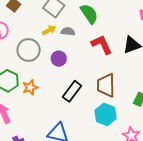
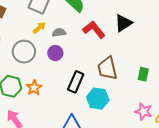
gray semicircle: (68, 31) -> (59, 32), moved
cyan hexagon: (106, 114) -> (98, 99), moved

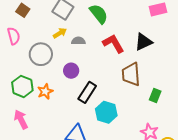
purple circle: (55, 53) -> (71, 71), moved
brown trapezoid: (107, 68) -> (131, 74), moved

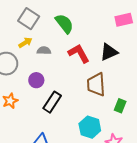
cyan hexagon: (106, 112) -> (90, 127), moved

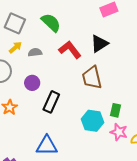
green rectangle: (120, 106) -> (115, 110), moved

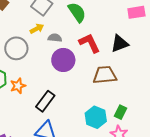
brown trapezoid: (92, 78) -> (105, 75), turned 85
purple circle: (32, 83) -> (63, 60), moved, size x1.5
black rectangle: (51, 102) -> (45, 101), moved

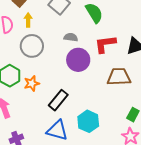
yellow arrow: (37, 29) -> (28, 20), moved, turned -64
red L-shape: (89, 43) -> (105, 44), turned -75
cyan hexagon: (96, 117) -> (88, 121), moved

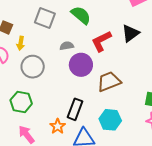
yellow arrow: (28, 20) -> (21, 43), turned -152
brown trapezoid: (119, 77) -> (109, 81), moved
orange star: (32, 83) -> (58, 126), moved

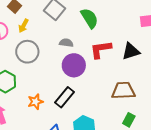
brown trapezoid: (109, 81) -> (123, 91), moved
black rectangle: (75, 109) -> (65, 97), moved
orange star: (58, 126) -> (35, 102), moved

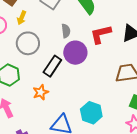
gray semicircle: (66, 43) -> (66, 31), turned 80
black rectangle: (65, 97) -> (52, 66), moved

